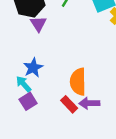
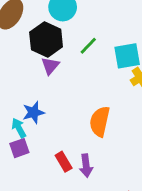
orange semicircle: (78, 82) -> (100, 121), moved
purple arrow: (89, 103) -> (86, 166), turned -108

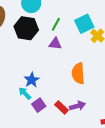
purple triangle: (50, 66) -> (55, 44), moved, turned -48
purple square: (19, 148) -> (39, 105), moved
purple arrow: (86, 166) -> (77, 106), turned -84

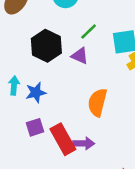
black hexagon: (26, 28) -> (46, 46), moved
cyan arrow: (25, 93) -> (14, 86), moved, turned 32
red rectangle: (61, 107) -> (63, 139), size x1.6

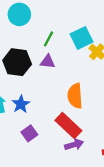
red rectangle: (63, 139) -> (68, 125), moved
purple arrow: (84, 143) -> (74, 145), moved

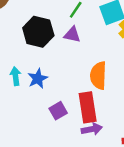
red rectangle: (68, 125) -> (88, 107), turned 32
purple square: (29, 133) -> (58, 111), moved

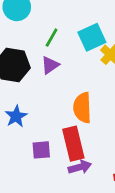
purple triangle: (72, 35) -> (50, 65), turned -42
purple square: (58, 111) -> (41, 150), turned 30

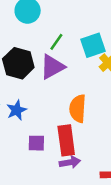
purple triangle: (50, 65) -> (52, 67), size x1.5

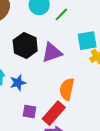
green line: (56, 42) -> (61, 14), moved
red rectangle: (66, 140) -> (54, 113), turned 40

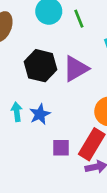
green line: (61, 14) -> (79, 19), turned -56

